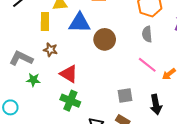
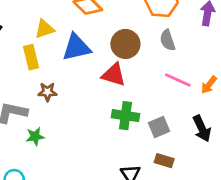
brown circle: (105, 39) -> (125, 44), moved
red triangle: (69, 74) -> (114, 75), moved
green cross: (70, 101) -> (125, 116), moved

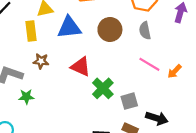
red triangle: (114, 75) -> (81, 67), moved
green cross: (125, 116) -> (103, 88), turned 30
black arrow: (202, 129) -> (157, 118), moved, turned -55

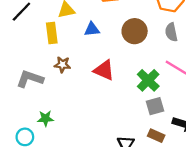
blue triangle: (69, 27) -> (92, 29), size x0.6
green cross: (103, 88) -> (148, 80), moved
green star: (26, 97) -> (45, 118), moved

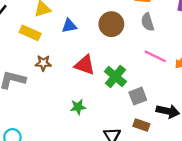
yellow rectangle: (52, 33) -> (30, 33), turned -54
green cross: (148, 80) -> (115, 77), moved
green star: (45, 118) -> (78, 107), moved

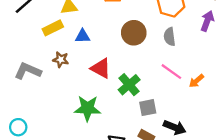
blue triangle: (69, 26) -> (83, 36), moved
yellow rectangle: (30, 33) -> (53, 28), turned -60
green star: (78, 107) -> (87, 108), size x1.6

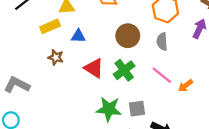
gray L-shape: (28, 71) -> (17, 85), moved
green cross: (129, 85) -> (124, 70), moved
green star: (87, 108) -> (109, 109), moved

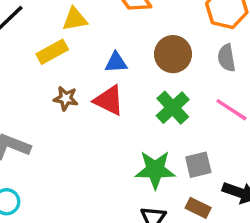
blue triangle: (78, 36) -> (116, 62), moved
red triangle: (94, 68) -> (109, 100), moved

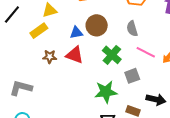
brown circle: (173, 54) -> (97, 25), moved
gray semicircle: (227, 58) -> (132, 29), moved
gray square: (198, 165) -> (132, 76), moved

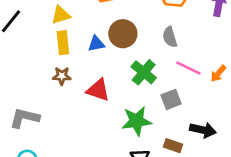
yellow rectangle: (39, 31) -> (63, 43), moved, turned -60
red triangle: (75, 55) -> (98, 90), moved

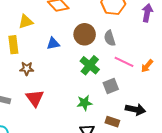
brown circle: (123, 34) -> (85, 34), moved
yellow rectangle: (63, 43) -> (13, 45), moved
red triangle: (98, 90) -> (35, 98), moved, turned 36
green star: (137, 121) -> (84, 103), size x0.7

